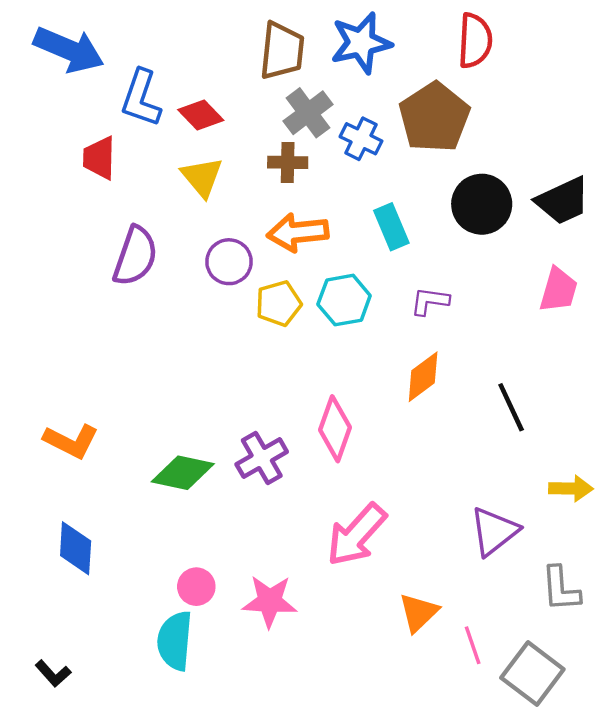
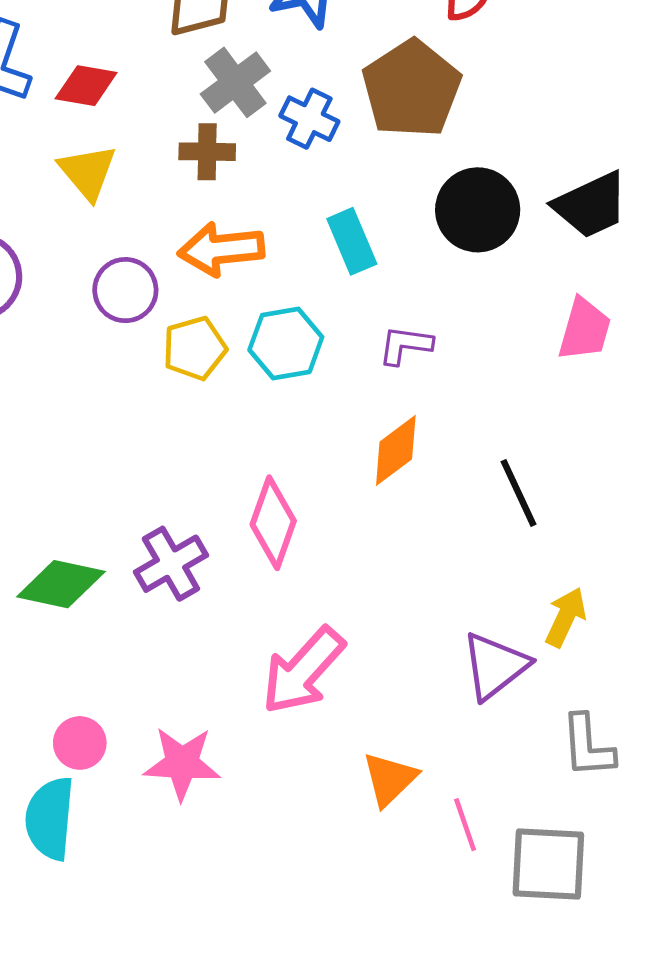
red diamond: (201, 115) -> (86, 86), turned -36
yellow arrow: (571, 488) -> (566, 617), moved, turned -66
gray square: (532, 673) -> (548, 864), turned -34

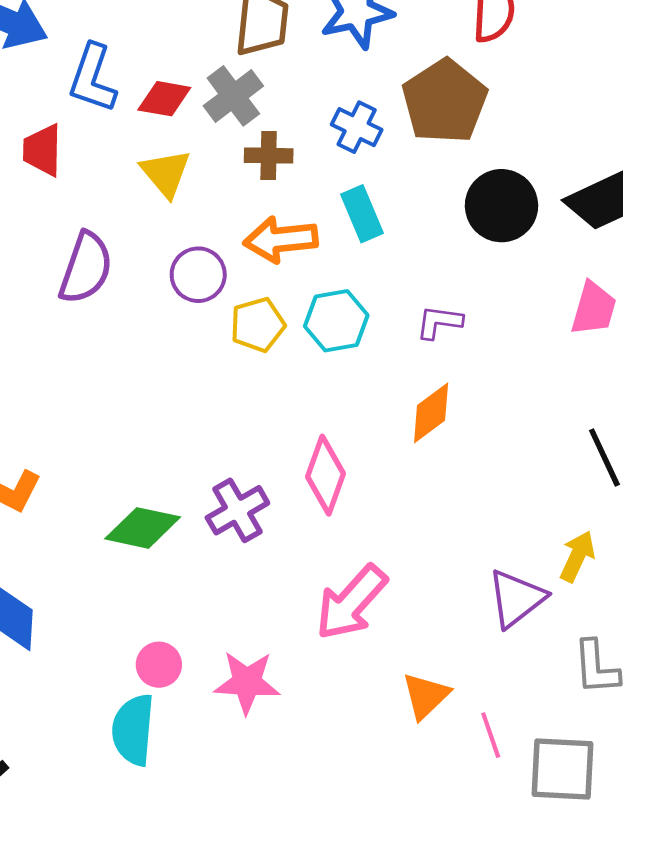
gray cross: (235, 82) -> (233, 96), moved
cyan rectangle: (352, 241) -> (362, 214), moved
black line: (519, 493) -> (604, 458), moved

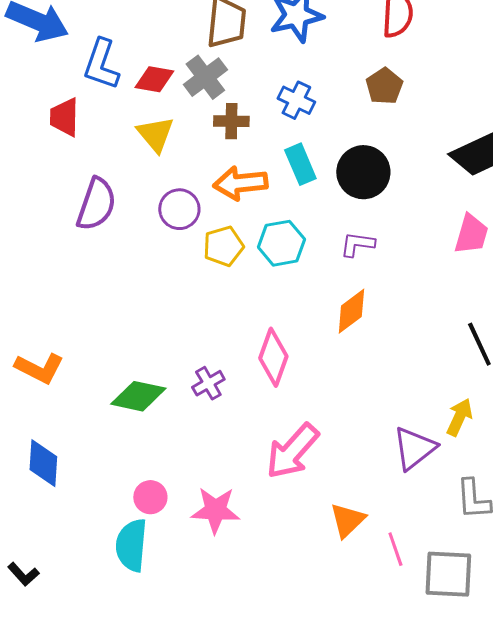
brown pentagon: (445, 101) -> (384, 86), moved, size x0.6
black circle: (502, 206) -> (363, 172), moved
purple cross: (237, 510) -> (208, 383), size x0.7

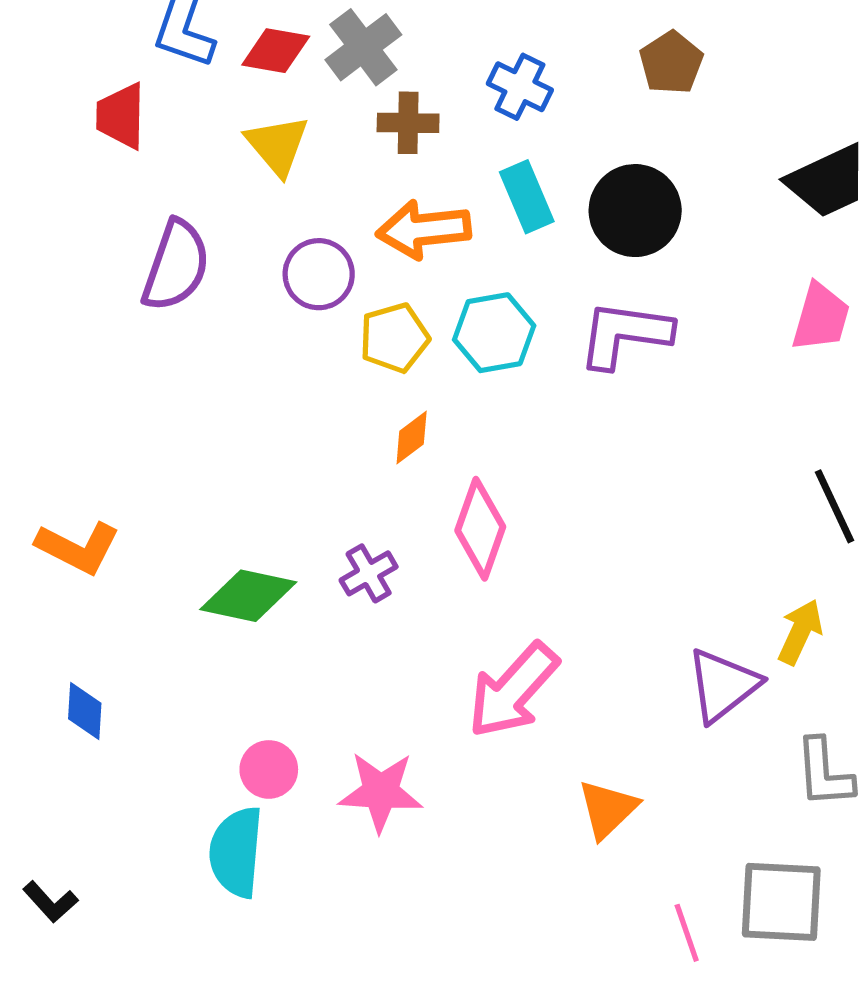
purple L-shape: (357, 244) -> (625, 334), size x1.6
orange diamond: (351, 311) -> (412, 438), moved, size x0.7
blue diamond: (43, 463) -> (85, 711), size x0.7
pink line: (395, 549) -> (687, 933), moved

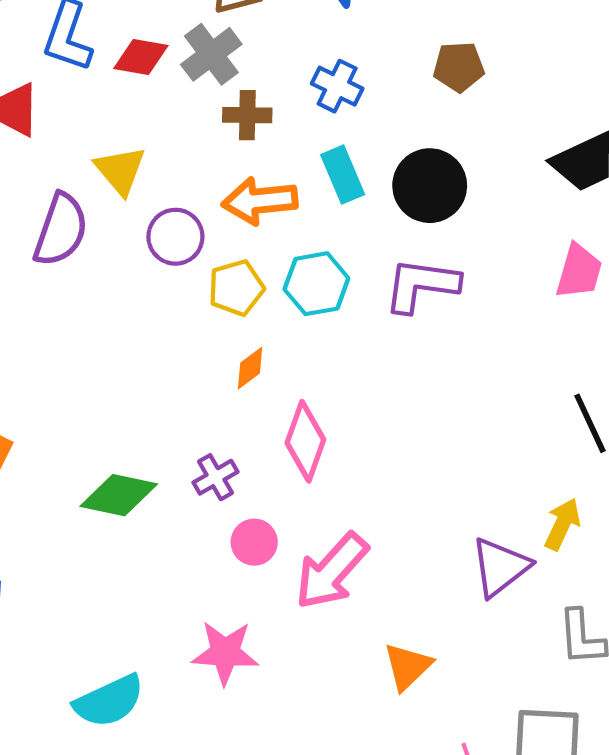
brown pentagon: (671, 63) -> (459, 67), turned 30
yellow triangle: (277, 145) -> (120, 170), moved
pink circle: (269, 769) -> (254, 542), moved
cyan semicircle: (236, 852) -> (109, 701), turned -120

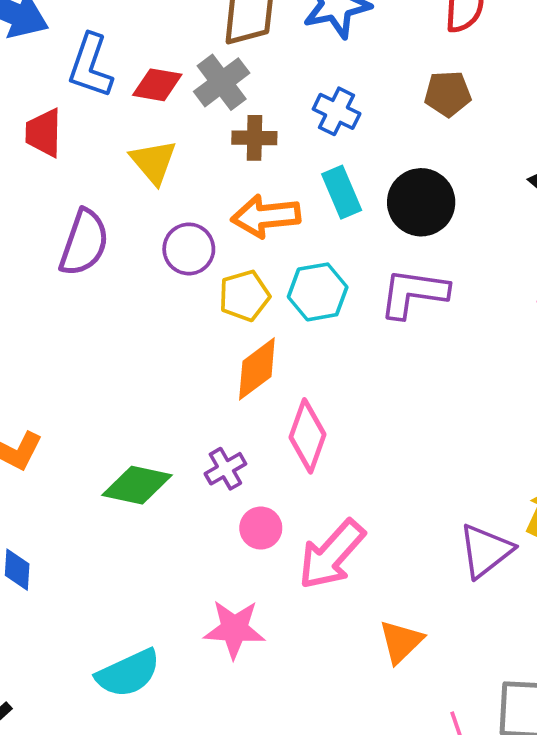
yellow triangle: (120, 170) -> (153, 162), moved
orange diamond: (250, 368) -> (257, 369), size x1.6

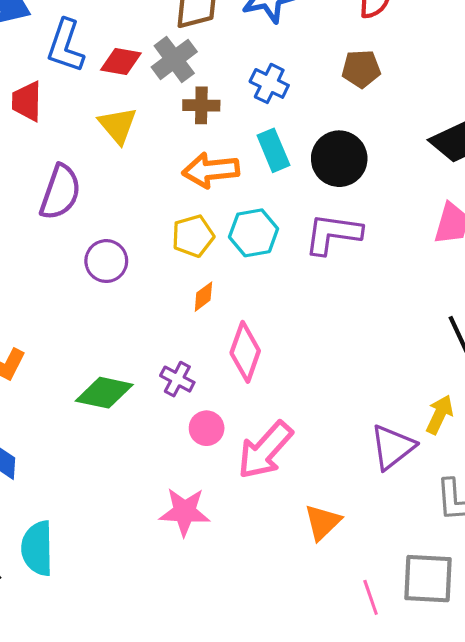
purple circle: (189, 249) -> (106, 261), moved
orange diamond: (257, 369) -> (203, 297), size x0.6
purple cross: (225, 469) -> (177, 379), turned -32
cyan semicircle: (128, 673) -> (37, 548), moved, turned 114

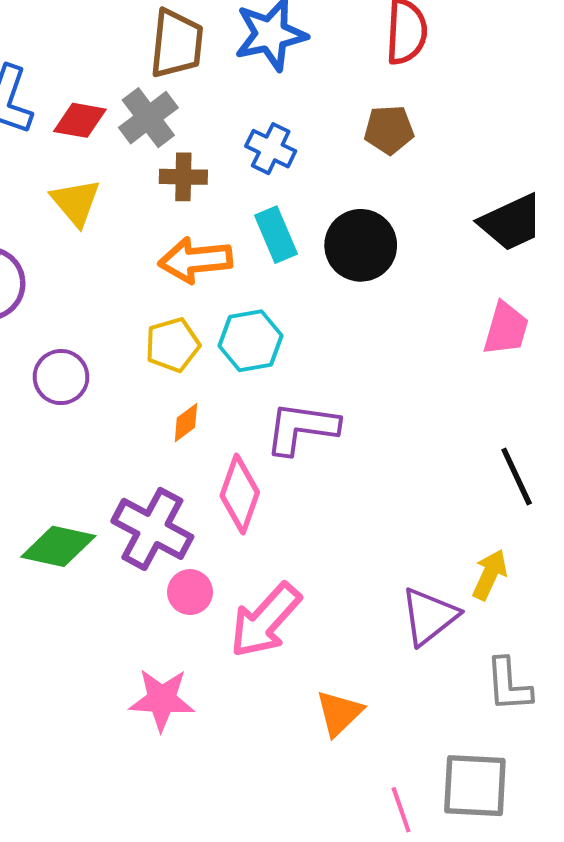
purple L-shape: (333, 234) -> (302, 428), moved
purple cross: (177, 379) -> (152, 529), size x1.8

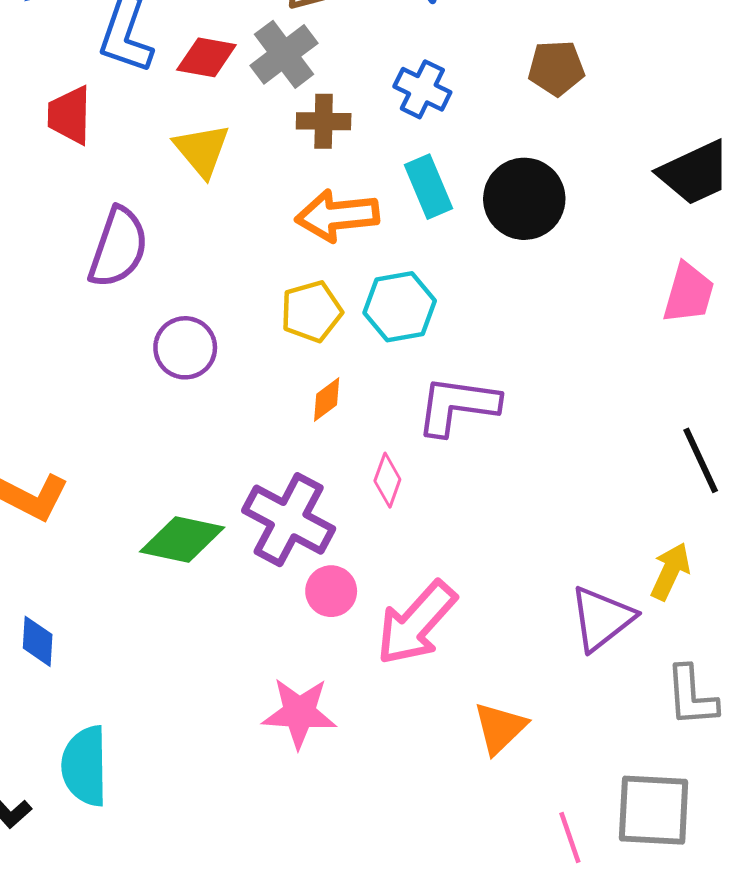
pink diamond: (240, 494) -> (387, 480), size x0.6

